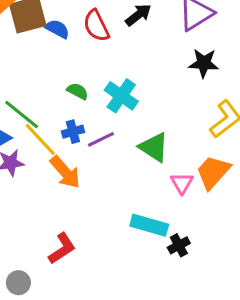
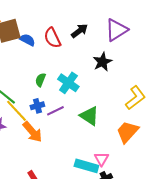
black star: (204, 63) -> (102, 62), moved, turned -30
green semicircle: (78, 91) -> (40, 80), turned -96
pink triangle: (182, 183) -> (101, 159), moved

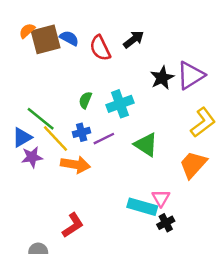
purple triangle: (116, 30) -> (191, 75), moved
blue semicircle: (27, 40) -> (69, 38), moved
cyan cross: (68, 83) -> (120, 104), turned 35
orange arrow: (32, 132) -> (75, 165), turned -40

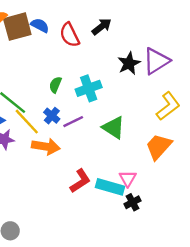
blue cross: (82, 132) -> (52, 116), turned -35
red L-shape: (73, 225) -> (80, 181), moved

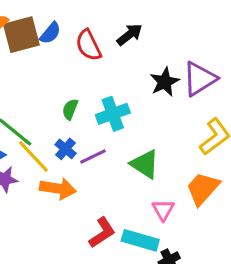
blue semicircle: (40, 25) -> (50, 33), turned 102
pink triangle: (128, 179) -> (163, 210), moved

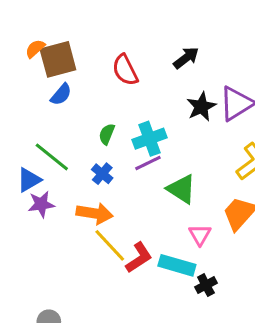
blue semicircle: (50, 33) -> (61, 94), moved
black arrow: (130, 35) -> (186, 58), moved
yellow line: (34, 157) -> (110, 245), moved
purple line: (93, 157) -> (148, 163), moved

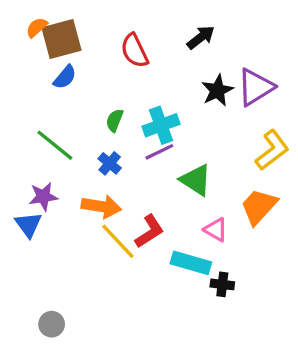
blue triangle: (29, 180) -> (28, 225), moved, turned -36
pink triangle: (200, 235) -> (216, 230), turned -30
red L-shape: (139, 258) -> (149, 231), moved
black cross: (206, 285) -> (222, 284), turned 35

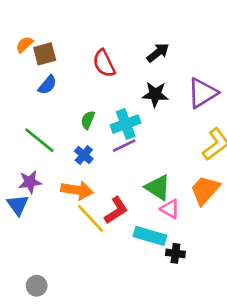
brown square: (62, 39) -> (45, 54), size x0.7
black star: (217, 90) -> (155, 94), moved, turned 30
green triangle: (196, 180) -> (158, 187), moved

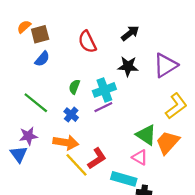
green triangle: (158, 187) -> (146, 135), moved

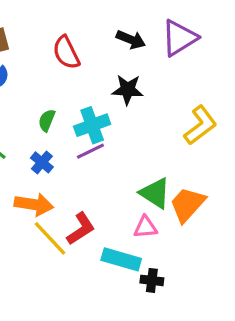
black arrow: (130, 33) -> (131, 40), turned 60
purple triangle: (165, 65) -> (179, 38), moved
yellow L-shape: (176, 106) -> (200, 125), moved
pink triangle: (140, 157) -> (145, 227), turned -35

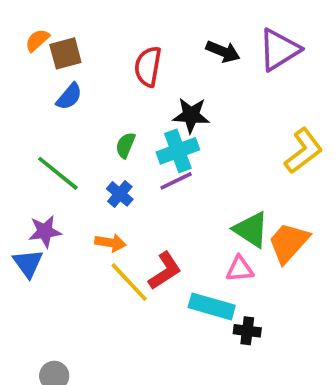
red semicircle: (66, 52) -> (148, 67), turned 36
black star: (128, 90) -> (191, 115), moved
orange arrow: (34, 204) -> (110, 243), size x0.7

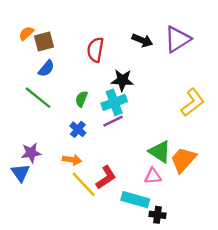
green line: (58, 173) -> (38, 98), moved

